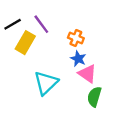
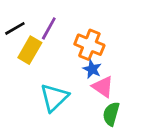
purple line: (41, 24) -> (49, 28), turned 66
orange cross: (76, 38) -> (89, 45), size x1.5

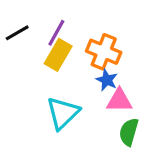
yellow rectangle: (30, 50) -> (58, 55), moved
pink triangle: (103, 87) -> (119, 100), turned -35

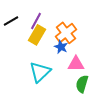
orange cross: (104, 52) -> (66, 33), turned 30
blue star: (107, 80) -> (61, 47), moved

